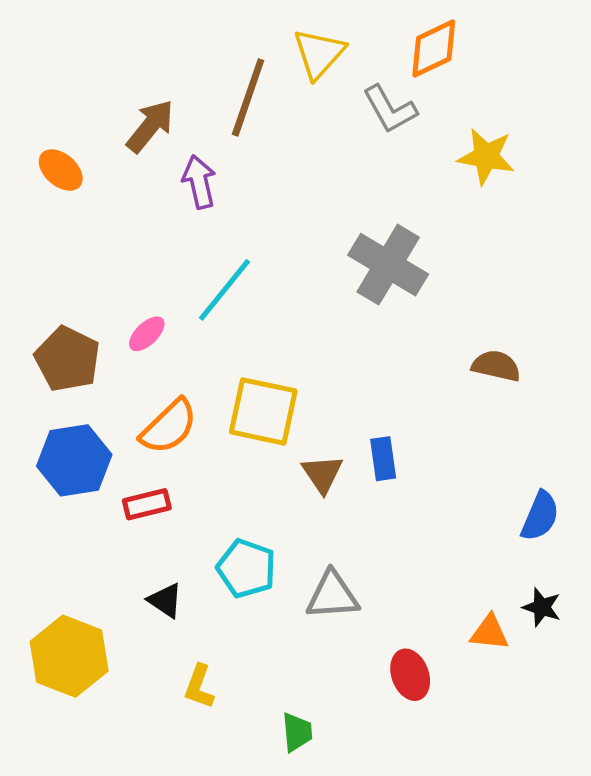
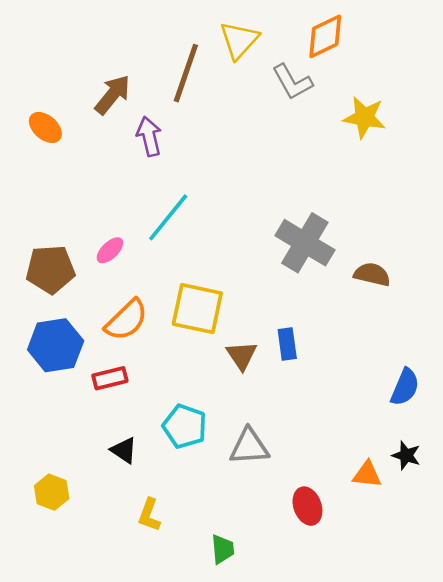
gray cross: (388, 265) -> (305, 243), moved
brown pentagon: (67, 359) -> (50, 269), turned -30
yellow hexagon: (69, 656) -> (52, 492), size x0.6

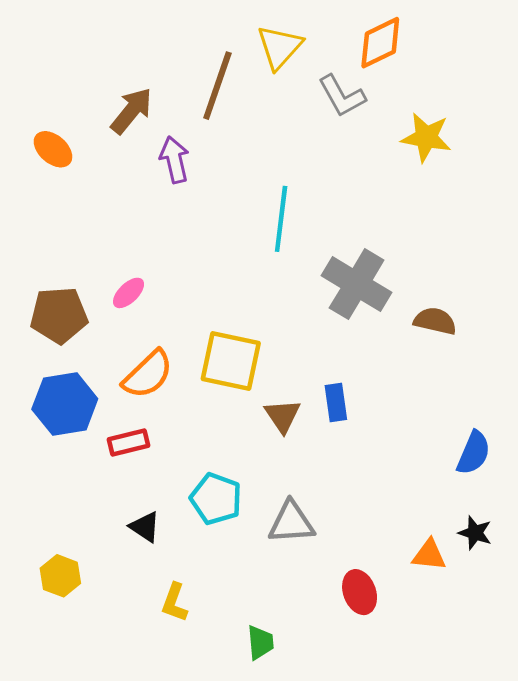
cyan line: (168, 217) -> (281, 219), moved, turned -32

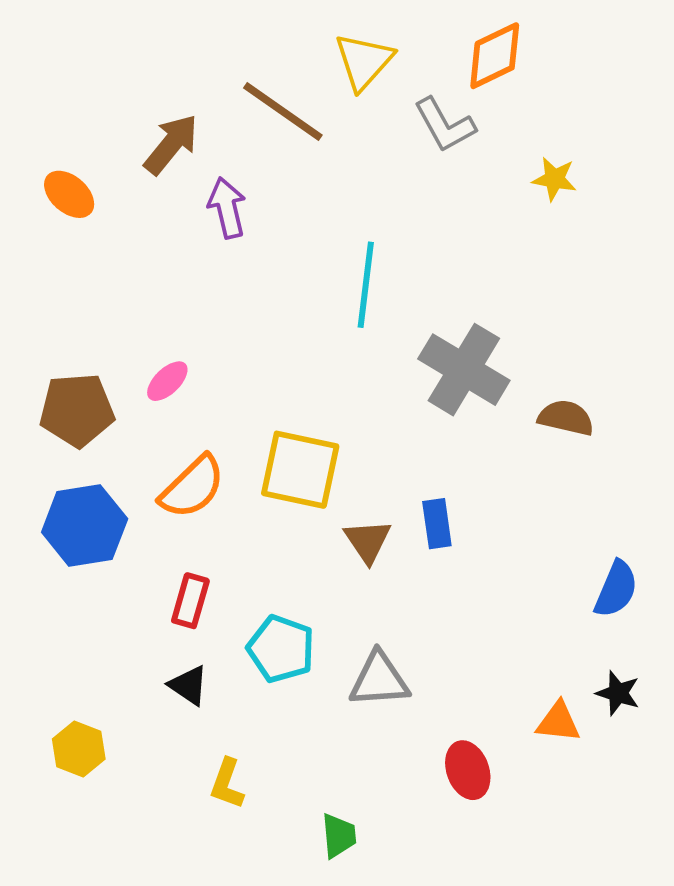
brown line: (217, 86) -> (283, 111), turned -74
yellow star: (426, 137) -> (554, 179), size x0.7
red rectangle: (129, 442) -> (190, 601), moved, turned -60

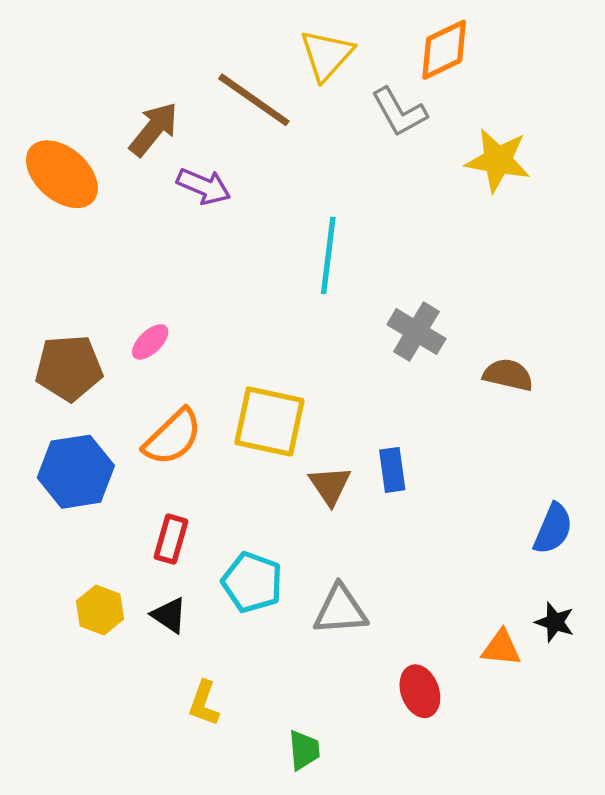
yellow star: (554, 179) -> (498, 160), size x1.6
orange ellipse: (69, 194) -> (62, 174), size x1.6
purple arrow: (227, 208) -> (204, 186), turned 126
gray cross: (464, 370) -> (416, 332), size x0.7
yellow hexagon: (79, 749) -> (100, 610), moved

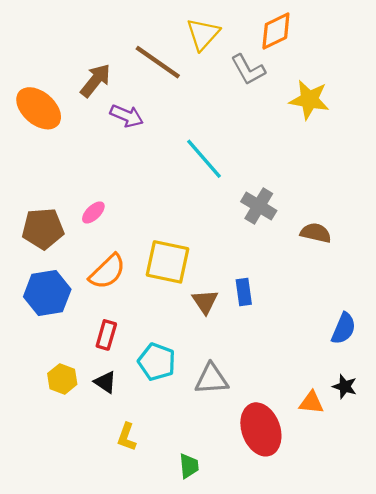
cyan line: (328, 255) -> (204, 159), turned -48
red ellipse: (420, 691) -> (261, 429), size x1.6

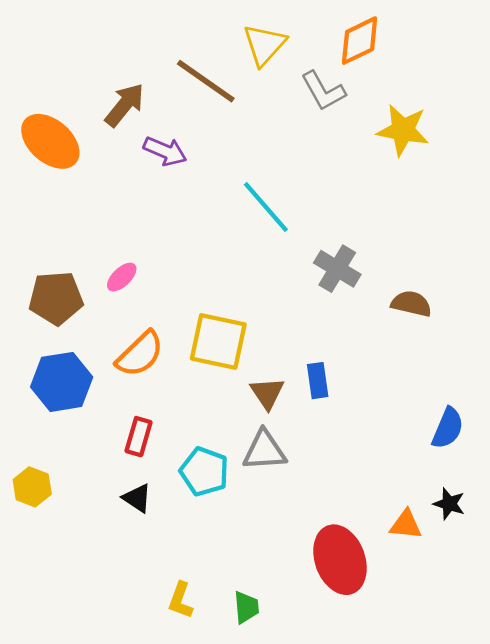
yellow hexagon: (62, 379) -> (32, 487), moved
gray triangle: (212, 379) -> (264, 451), moved
yellow L-shape: (127, 437) -> (180, 600), moved

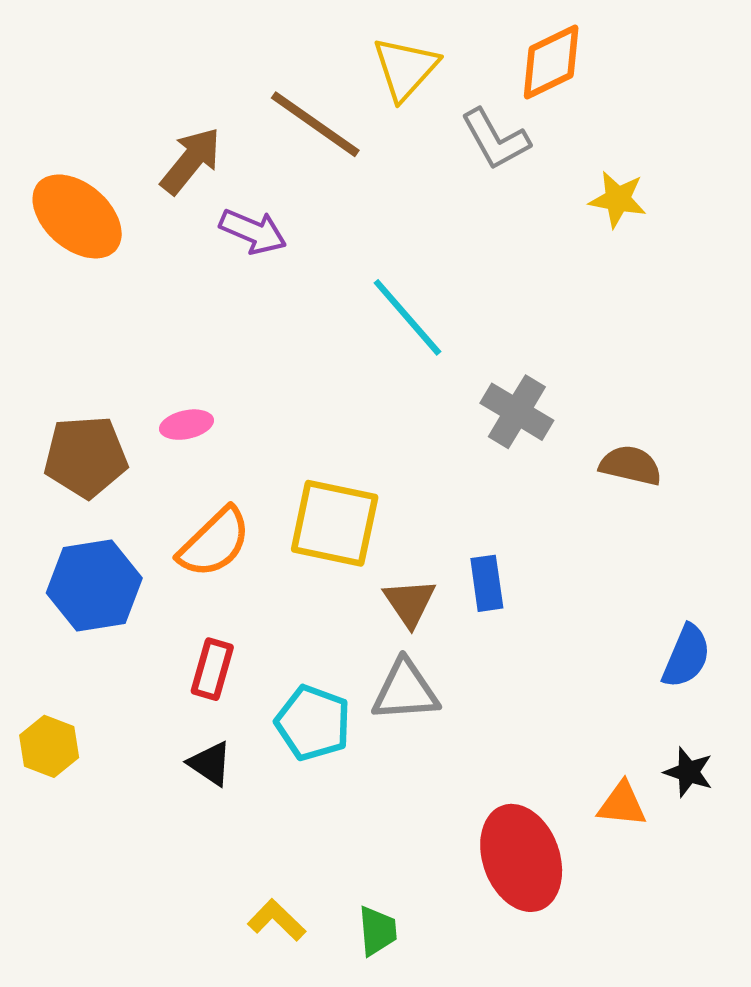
yellow star: (403, 130) -> (618, 199), size x0.7
pink ellipse: (122, 277) -> (186, 425), turned 32
yellow L-shape: (180, 600) -> (277, 920), turned 114

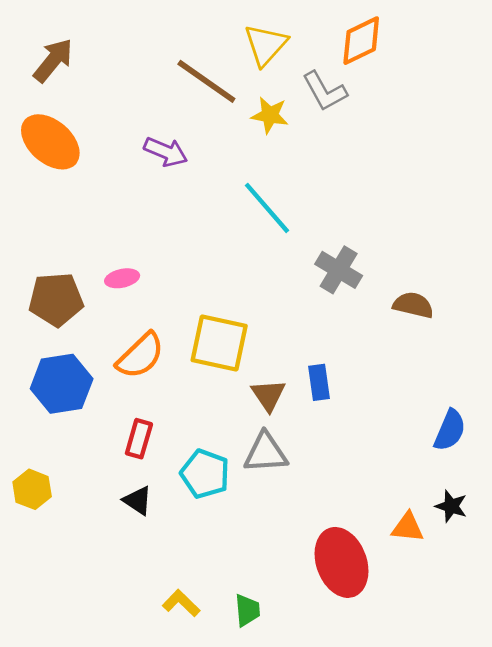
brown arrow: (191, 161) -> (53, 60), moved
yellow star: (618, 199) -> (270, 115), moved

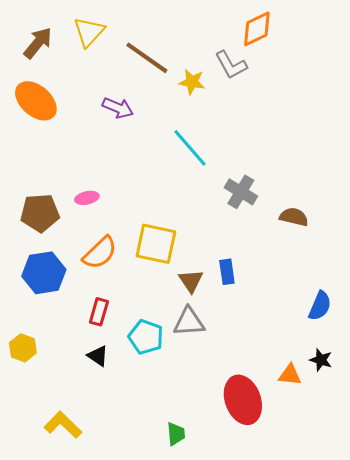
yellow triangle: (266, 45) -> (89, 32), moved
yellow L-shape: (181, 603) -> (63, 425), moved, size x1.4

